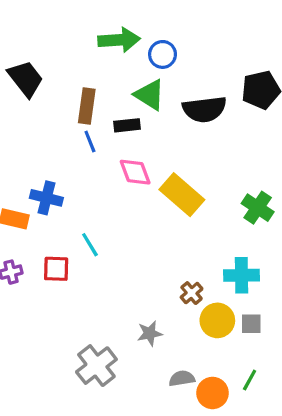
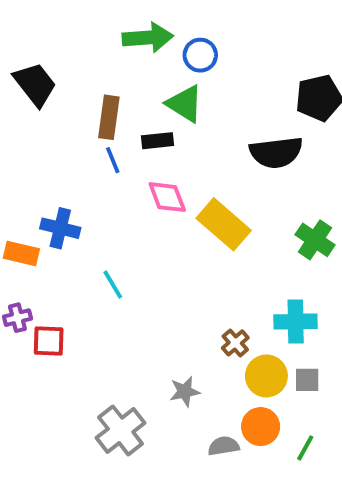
black semicircle: (204, 109) -> (276, 152), moved
red square: (56, 269) -> (49, 341), moved
orange circle: (212, 393) -> (261, 427), moved

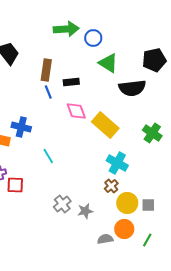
green triangle: (185, 104) -> (108, 63), moved
cyan cross: (296, 322) -> (117, 163), moved, turned 30
gray cross: (121, 430) -> (62, 204), moved, size x0.7

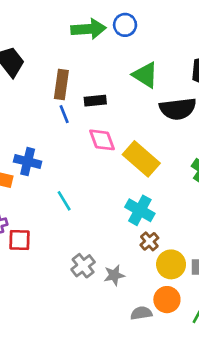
blue circle: (93, 38) -> (125, 25), moved
cyan cross: (117, 163) -> (140, 210), moved

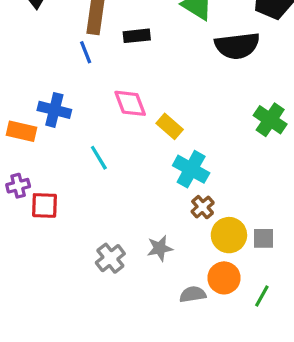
blue line: (64, 114) -> (86, 52), moved
pink diamond: (102, 140) -> (130, 103), moved
yellow rectangle: (141, 159) -> (170, 126), moved, size x0.6
gray cross: (83, 266) -> (110, 258), moved

